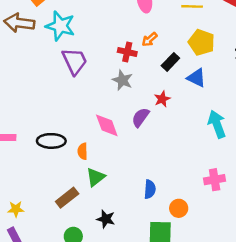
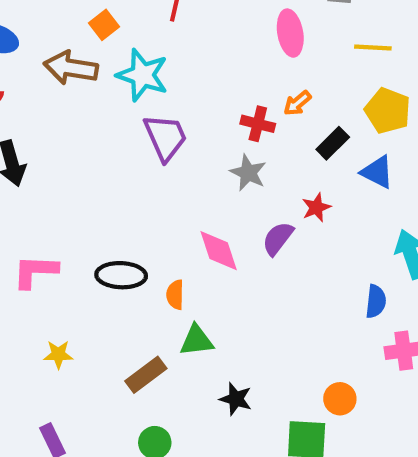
green triangle: (96, 177) -> (196, 340), turned 30
blue semicircle: (150, 189) -> (376, 301), moved
yellow star: (16, 209) -> (58, 354), moved
black star: (106, 219) -> (236, 399), moved

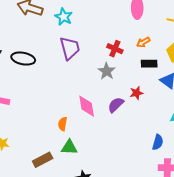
cyan star: (142, 75) -> (64, 17), size x0.7
orange arrow: (297, 103) -> (143, 42), moved
black rectangle: (333, 143) -> (149, 64), turned 35
black ellipse: (121, 275) -> (23, 59), moved

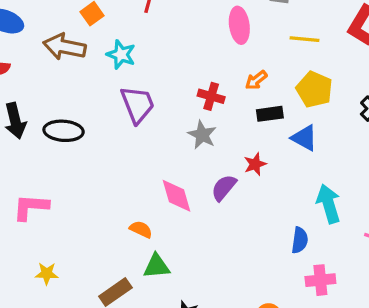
orange semicircle: (63, 124) -> (141, 229), turned 112

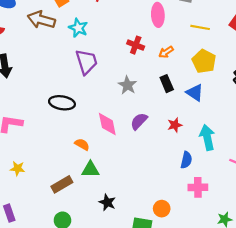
red cross: (211, 96) -> (136, 45), moved
black rectangle: (270, 114) -> (167, 84), moved, turned 70
black ellipse: (64, 131) -> (62, 103), moved
red star: (255, 164) -> (175, 125), moved

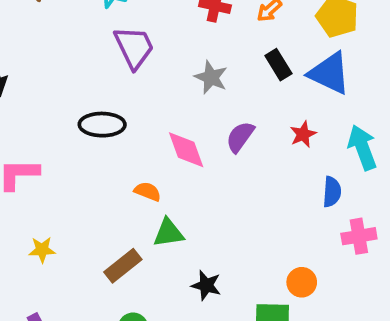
blue triangle: (195, 93) -> (329, 73), size x1.4

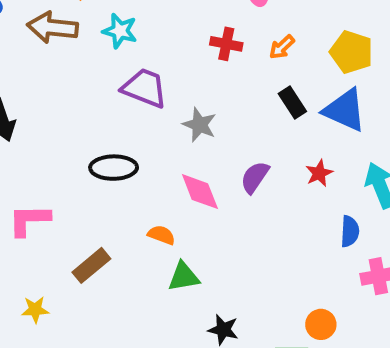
purple trapezoid: (134, 47) -> (145, 88), turned -42
gray star: (211, 77) -> (199, 125), moved
yellow star: (42, 250) -> (35, 310), moved
brown rectangle: (123, 266) -> (91, 265), moved

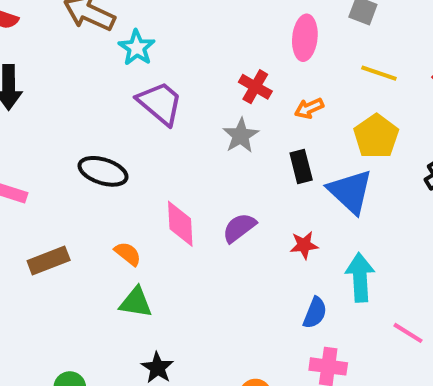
cyan star: (120, 31) -> (137, 48), moved
gray star: (199, 125) -> (241, 136), moved

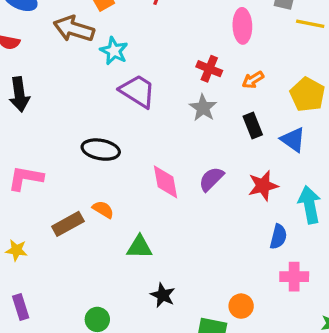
yellow line: (379, 73) -> (310, 24), moved
blue triangle: (350, 191) -> (293, 140), size x0.7
red star: (304, 245) -> (263, 186), size x1.4
orange semicircle: (128, 254) -> (103, 209), moved

